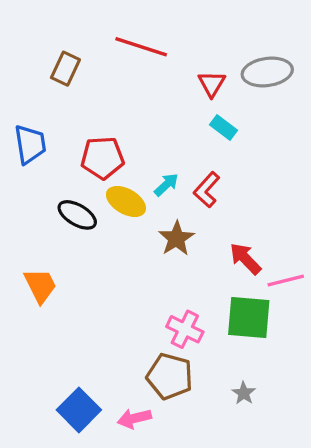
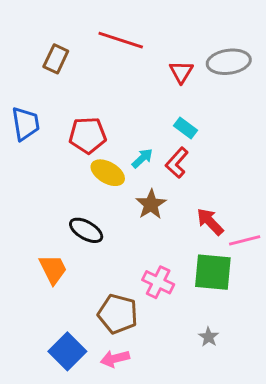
cyan rectangle: (224, 127) -> (186, 128), moved
black ellipse: (77, 215) -> (86, 230), moved
orange trapezoid: (40, 286) -> (53, 269), moved
brown pentagon: (170, 376) -> (118, 314), moved

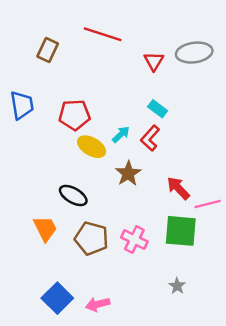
brown pentagon: (118, 314) -> (92, 238), moved

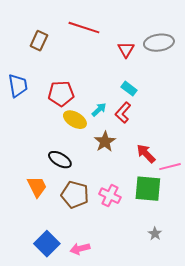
gray star: (177, 286) -> (155, 234), moved

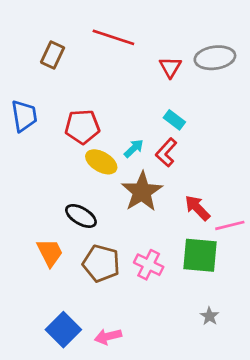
brown star: (105, 142) -> (142, 192), size x1.4

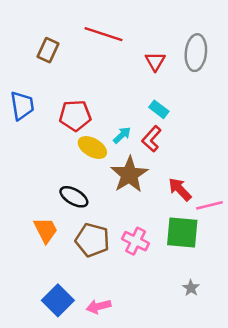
gray ellipse: (215, 58) -> (196, 53), turned -76

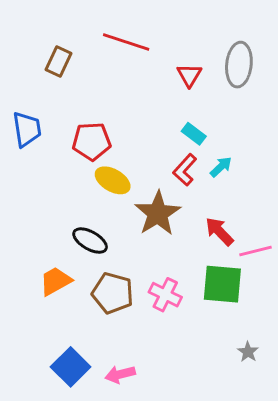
cyan arrow: (122, 135) -> (221, 167), moved
orange trapezoid: (46, 230) -> (55, 281), turned -92
gray star: (191, 288) -> (248, 352), moved

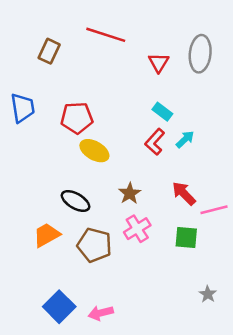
brown star: (158, 213) -> (130, 193), moved, size x0.6
green square: (222, 284) -> (186, 237), size x0.7
pink cross: (165, 295) -> (137, 229), moved, turned 32

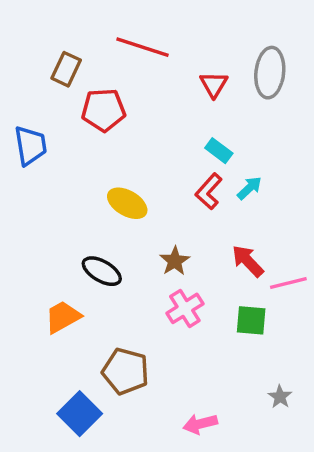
red pentagon: (77, 118) -> (103, 110), moved
brown pentagon: (94, 245) -> (126, 371), moved
pink arrow: (101, 313) -> (200, 424), moved

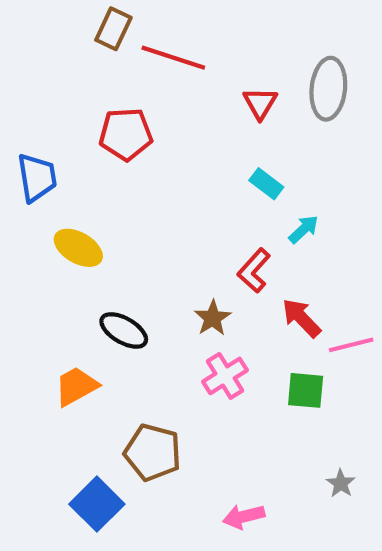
brown rectangle: (66, 69) -> (113, 29), moved
red L-shape: (209, 191) -> (254, 271), moved
yellow ellipse: (127, 203) -> (78, 248), moved

